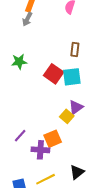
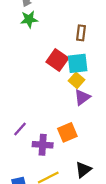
green star: (19, 62) -> (29, 19), moved
yellow square: (67, 116) -> (77, 80), moved
orange square: (53, 139) -> (67, 132), moved

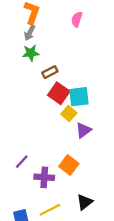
brown rectangle: (81, 33) -> (50, 72), moved, turned 56
yellow square: (77, 80) -> (69, 113), moved
orange square: (67, 132) -> (69, 165), turned -30

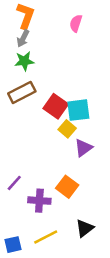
brown rectangle: (50, 72) -> (22, 92), moved, size x1.5

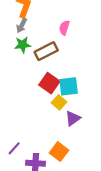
pink semicircle: (76, 23) -> (64, 28), moved
brown rectangle: (22, 92) -> (46, 51), moved

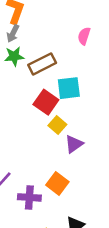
pink semicircle: (64, 28) -> (84, 36), moved
cyan square: (69, 86) -> (69, 88), moved

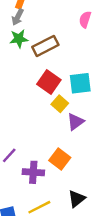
cyan square: (69, 88) -> (80, 83), moved

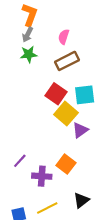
pink semicircle: (85, 19) -> (64, 37), moved
brown rectangle: (45, 46) -> (67, 61), moved
yellow square: (60, 104) -> (66, 114), size x1.5

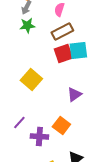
red square: (56, 94) -> (63, 54), moved, turned 36
cyan square: (85, 95) -> (78, 50), moved
yellow square: (66, 114) -> (31, 80), moved

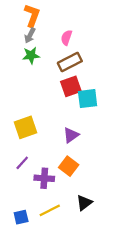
cyan square: (78, 50) -> (88, 99), moved
yellow square: (31, 80) -> (25, 127), moved, turned 30
purple triangle: (74, 94) -> (71, 135), moved

